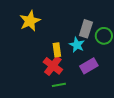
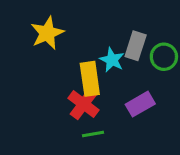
cyan star: (77, 45) -> (112, 60), moved
yellow rectangle: (57, 50) -> (90, 79), size x1.5

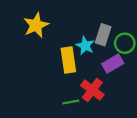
red cross: (84, 104) -> (92, 90), moved
purple rectangle: (140, 104) -> (113, 64), moved

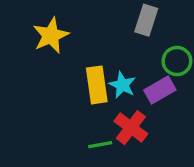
gray rectangle: (103, 35) -> (146, 20), moved
cyan star: (85, 46) -> (122, 85), moved

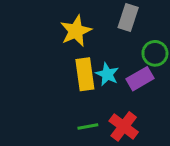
yellow star: (51, 35) -> (76, 31), moved
red cross: (131, 128) -> (124, 126), moved

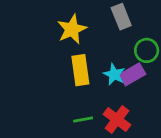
gray rectangle: (128, 18) -> (121, 17), turned -40
cyan star: (107, 74) -> (114, 74), moved

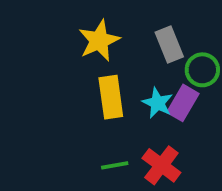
gray rectangle: (121, 17) -> (169, 44), moved
purple rectangle: (132, 74) -> (183, 103), turned -30

